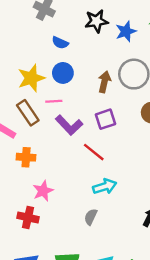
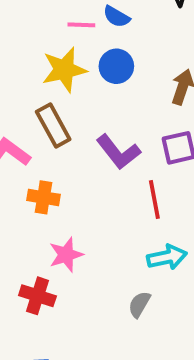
pink line: (54, 101) -> (81, 25), moved
red line: (94, 152) -> (154, 200), turned 35

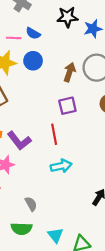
purple L-shape: (118, 152) -> (19, 141), moved
gray semicircle: (139, 304) -> (31, 204), moved, turned 120

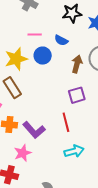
blue semicircle: (33, 33) -> (61, 40), moved
pink line: (14, 38) -> (35, 35), moved

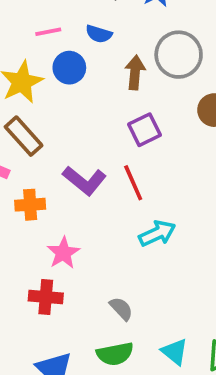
purple L-shape: (34, 130) -> (84, 180), moved

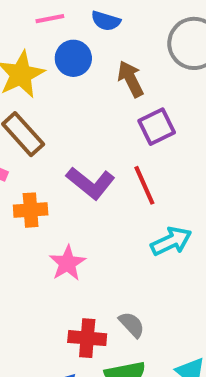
brown arrow: (135, 72) -> (131, 79), moved, turned -32
red cross: (46, 297) -> (87, 338), moved

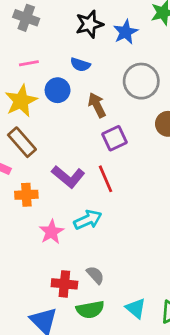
pink line: (50, 19) -> (29, 63), moved
cyan arrow: (171, 241) -> (88, 220), moved

